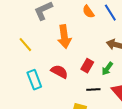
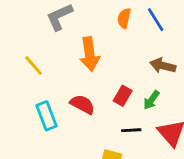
orange semicircle: (88, 12) -> (124, 18), turned 48

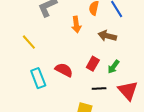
orange arrow: (90, 54) -> (76, 25), moved, size x0.7
brown arrow: (163, 66) -> (107, 36), moved

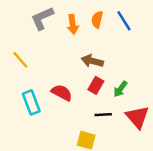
orange arrow: (76, 25) -> (73, 24), moved
brown arrow: (107, 36) -> (92, 61), moved

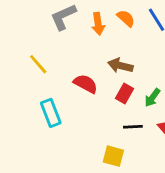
orange semicircle: (97, 20) -> (126, 18), turned 119
red semicircle: (62, 93) -> (86, 84), moved

